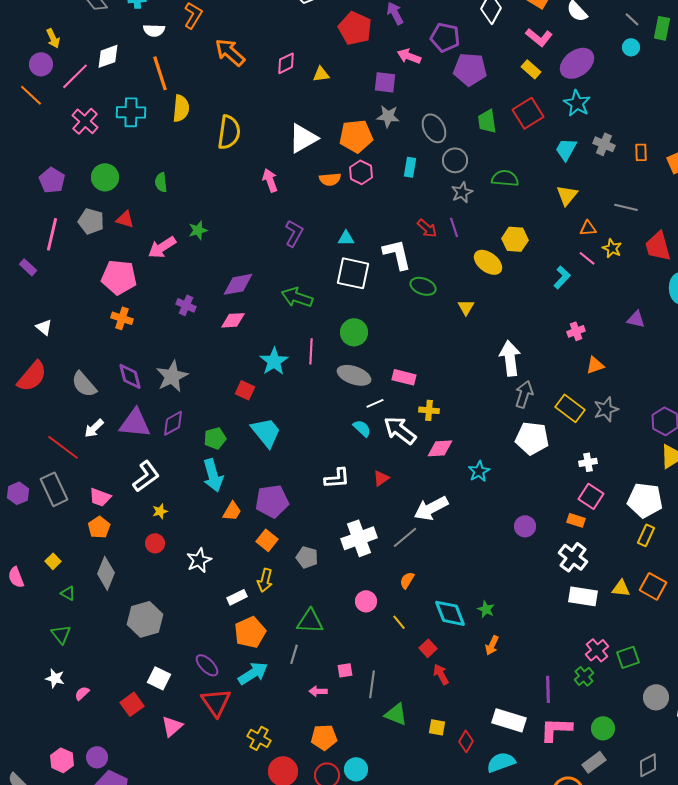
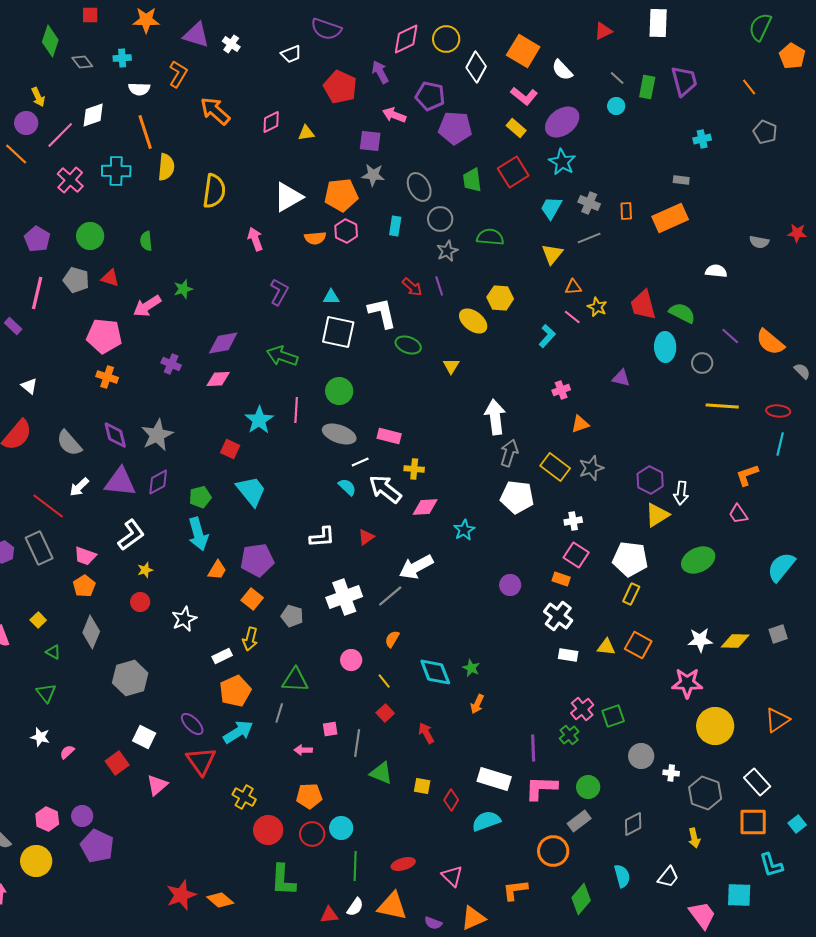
gray line: (626, 207) -> (589, 238), moved, turned -35
white rectangle: (583, 596) -> (568, 655), size x0.7
red square: (428, 648) -> (385, 713), moved

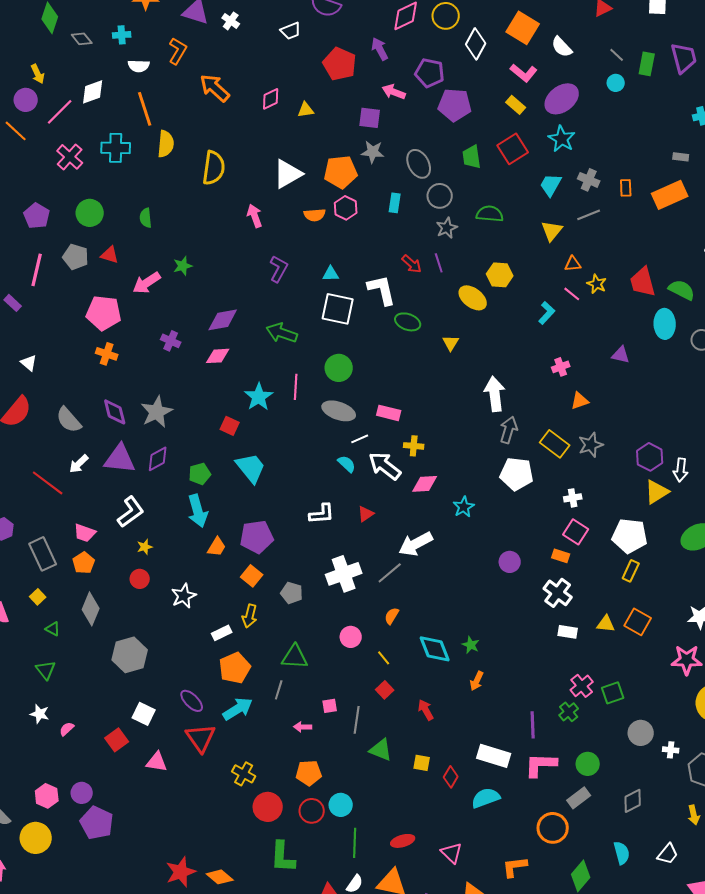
gray rectangle: (39, 548) -> (43, 554), moved
pink triangle: (157, 785) -> (157, 762), turned 50

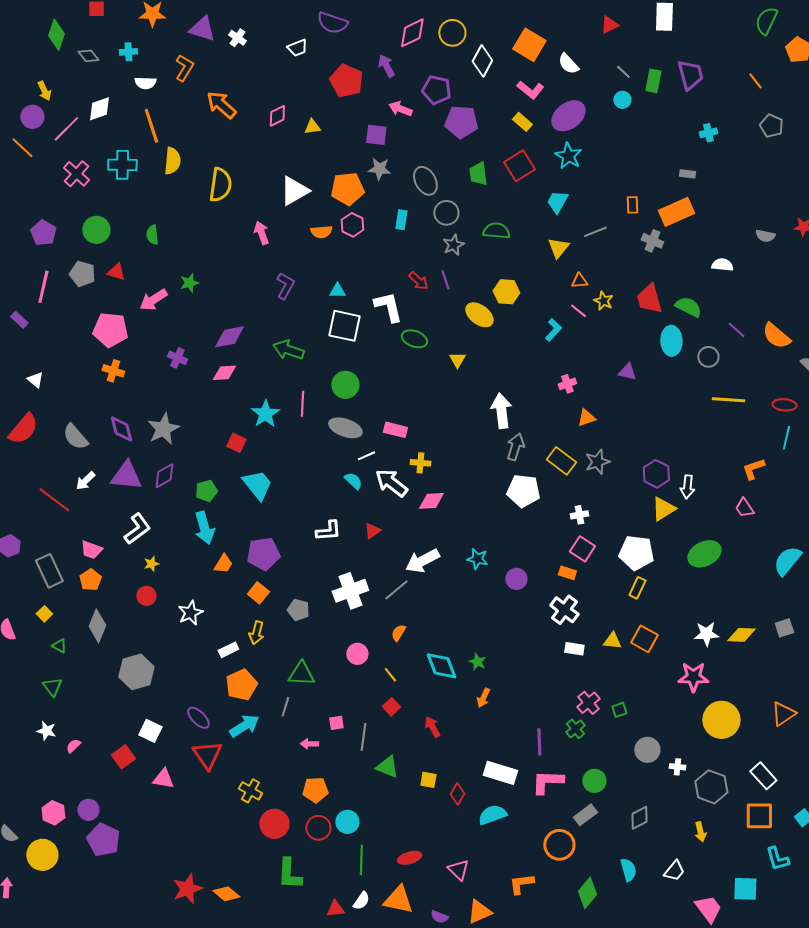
gray cross: (589, 180) -> (652, 241), moved
cyan star: (464, 507) -> (477, 559), moved, turned -30
green square: (613, 693) -> (619, 710), size x0.7

